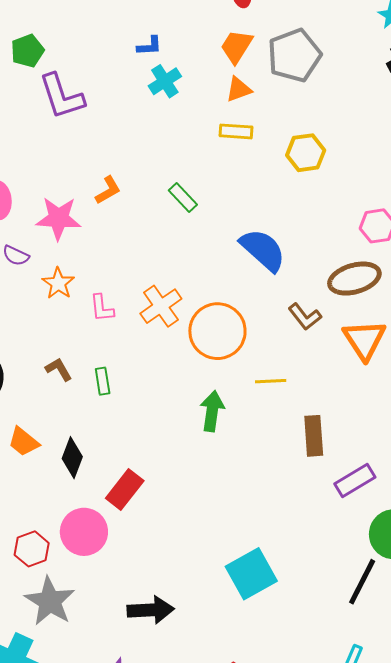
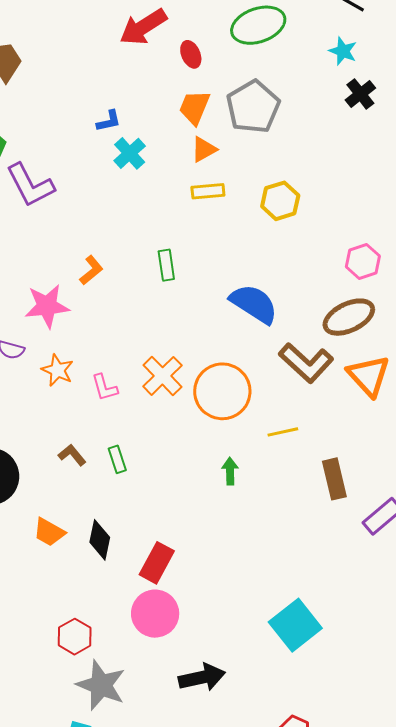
green rectangle: (183, 198) -> (166, 265), turned 44
brown L-shape: (305, 317) -> (306, 363), size x1.6
green arrow: (212, 411) -> (230, 471), size x0.7
pink circle: (84, 532) -> (155, 614), moved

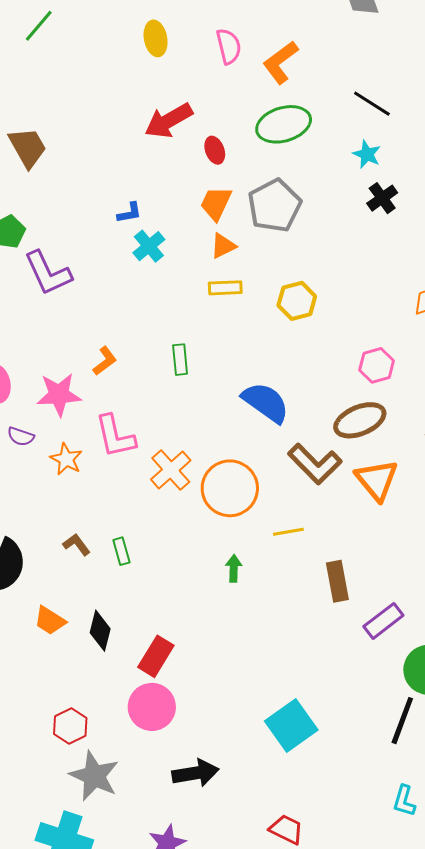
pink L-shape: (105, 387) -> (115, 436), moved, size x1.6

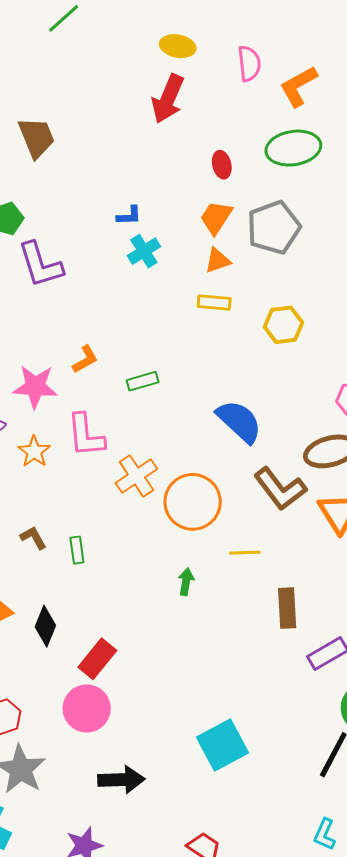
yellow ellipse: (156, 38) -> (178, 46), turned -76
red arrow: (169, 121) -> (168, 99), moved, turned -45
green rectangle: (180, 360) -> (143, 381), moved, turned 72

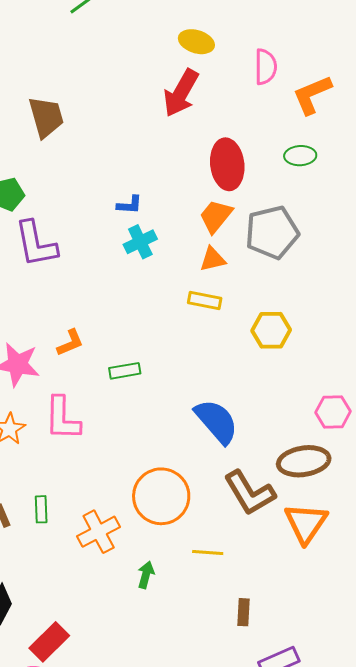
green ellipse: (293, 148) -> (300, 156), size x0.6
red ellipse: (222, 165) -> (227, 164), size x1.8
orange cross: (136, 476) -> (99, 532), moved
green rectangle: (77, 550) -> (41, 509), moved
brown rectangle: (287, 608) -> (244, 612), size x0.7

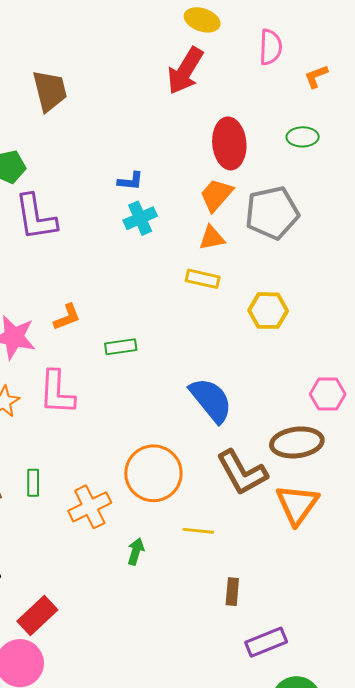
orange L-shape: (312, 95) -> (316, 76), size x0.6

